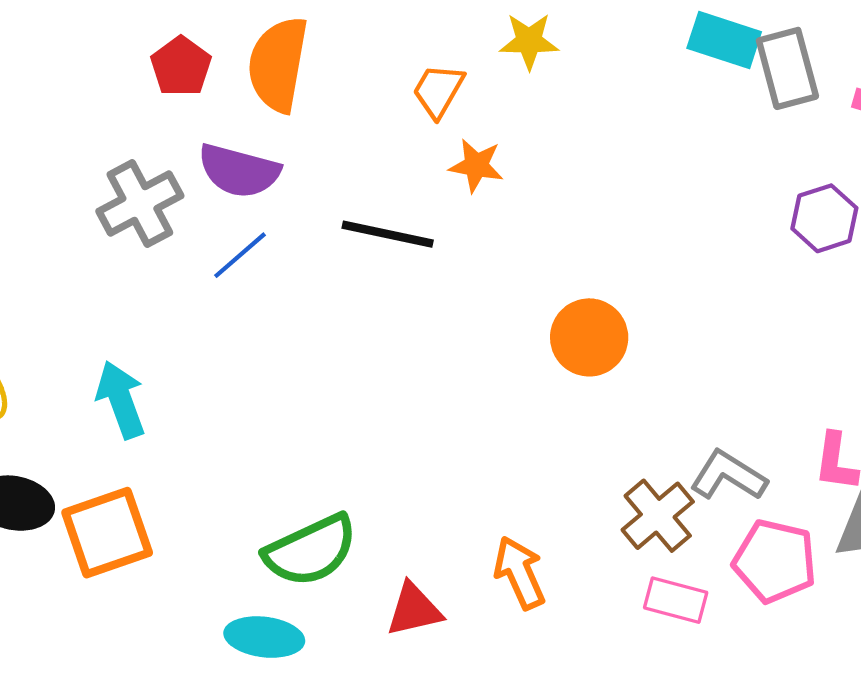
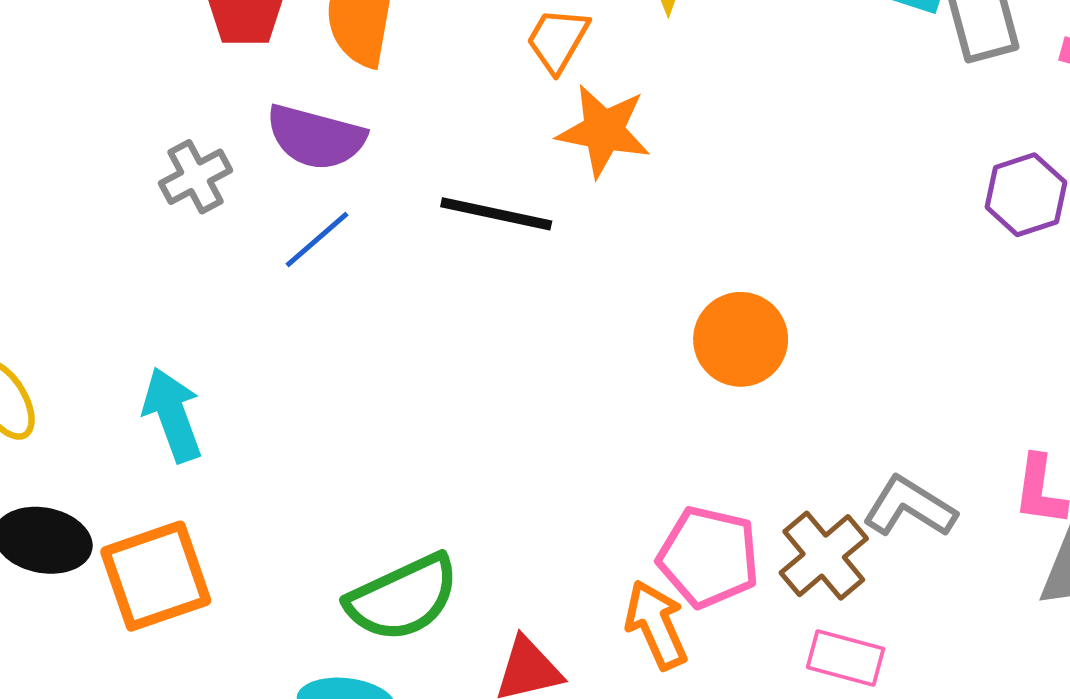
orange star: (476, 166) -> (604, 131), size x1.4
gray cross: (140, 204) -> (195, 177), size x0.7
pink pentagon: (775, 561) -> (709, 557), moved

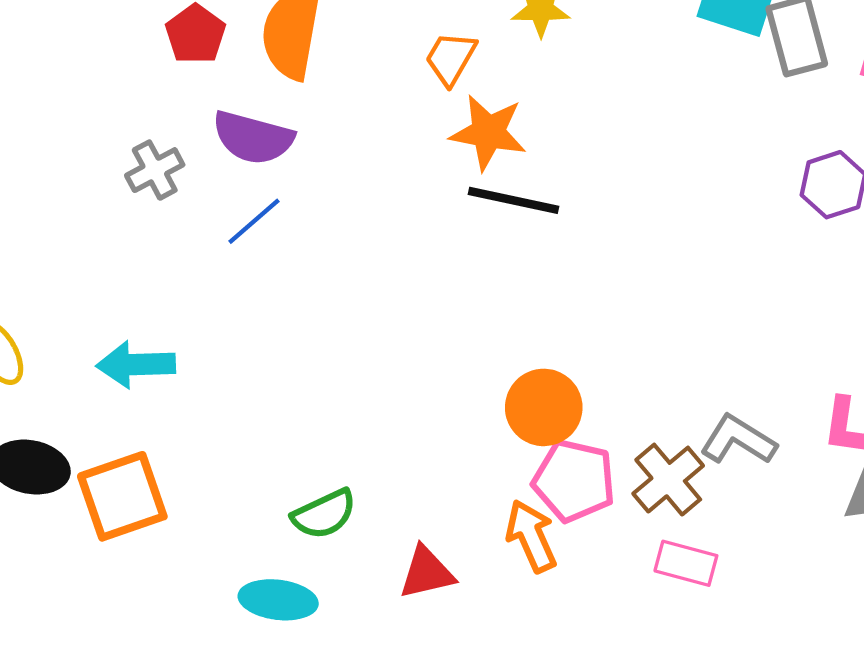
black line: (496, 214) -> (513, 200), moved
orange circle: (741, 339) -> (544, 407), moved
cyan arrow: (172, 415) -> (136, 365), turned -72
green semicircle: (403, 598) -> (324, 514), size x0.7

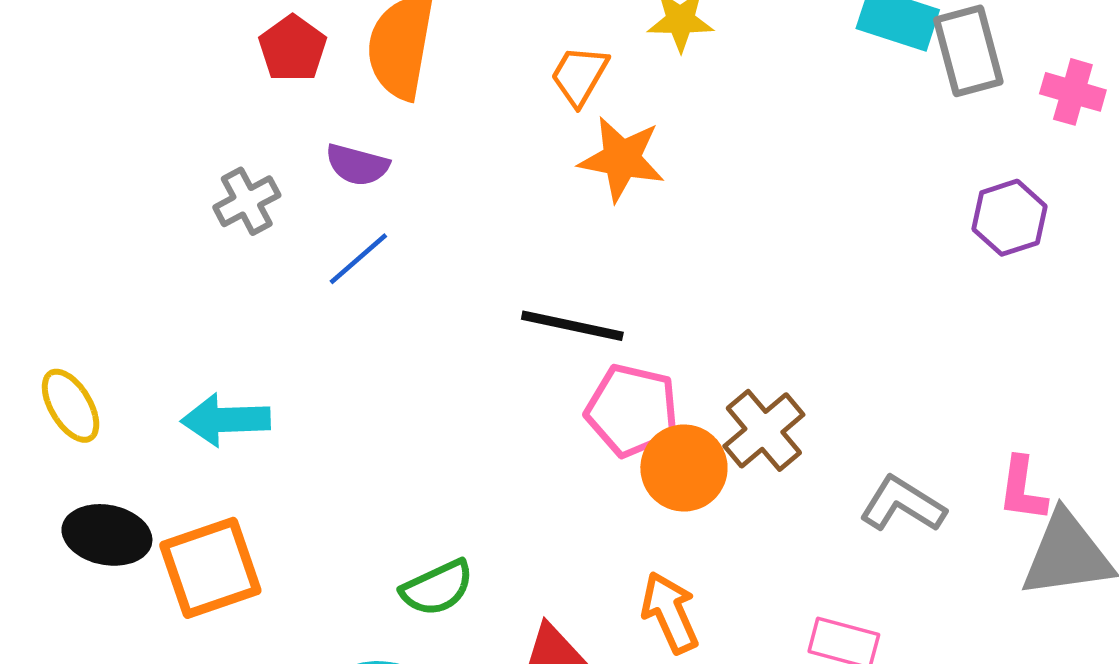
purple semicircle: (253, 138) -> (357, 165), size x0.7
black line: (513, 200) -> (572, 326), moved
brown cross: (668, 480) -> (764, 430), moved
pink pentagon: (574, 481) -> (632, 410), moved

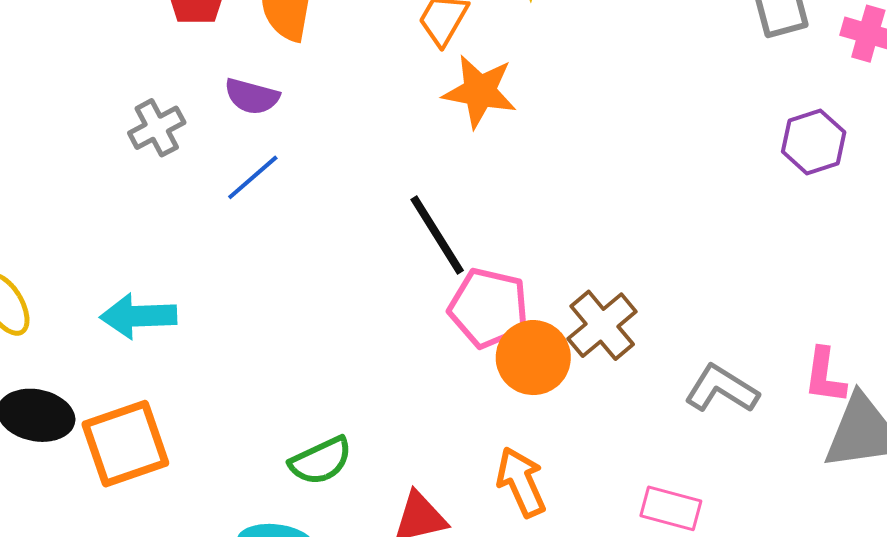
black line: (572, 326) -> (437, 235), turned 46

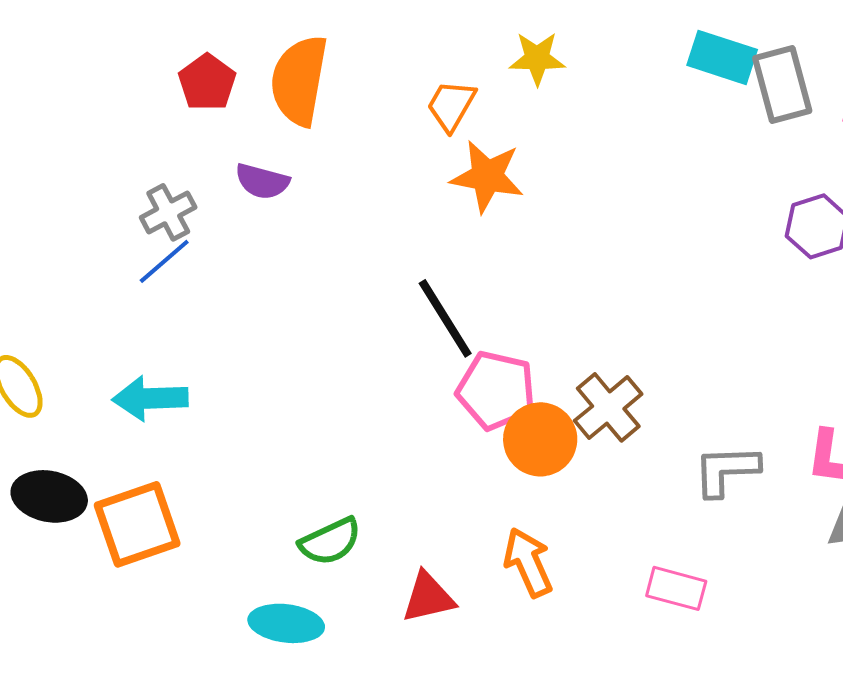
blue line: (253, 177) -> (164, 261), moved
gray L-shape: (722, 389) -> (726, 470), turned -34

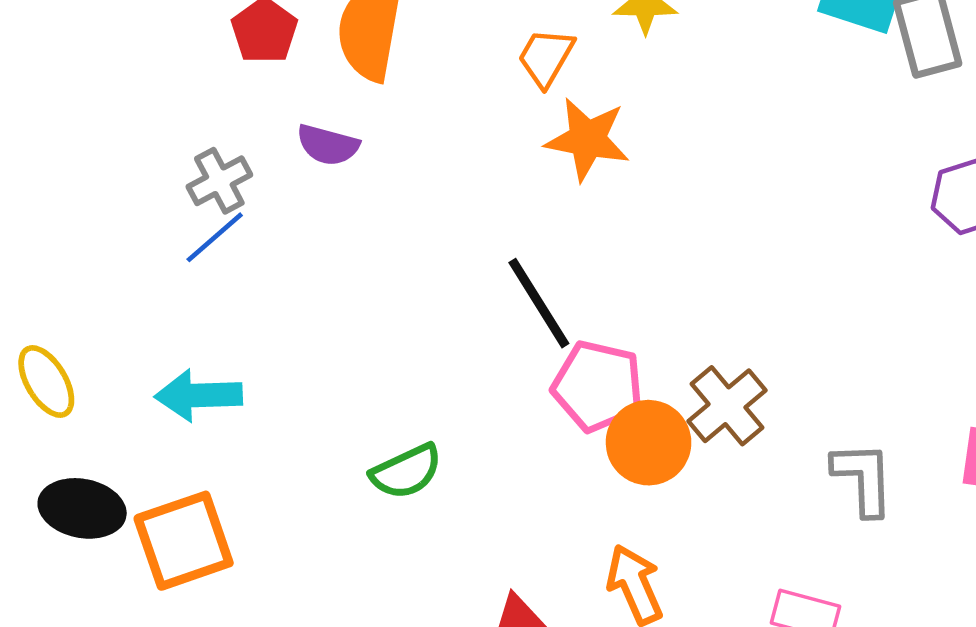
gray L-shape: (726, 470) -> (863, 478), turned 90
green semicircle: (330, 541) -> (406, 471), moved

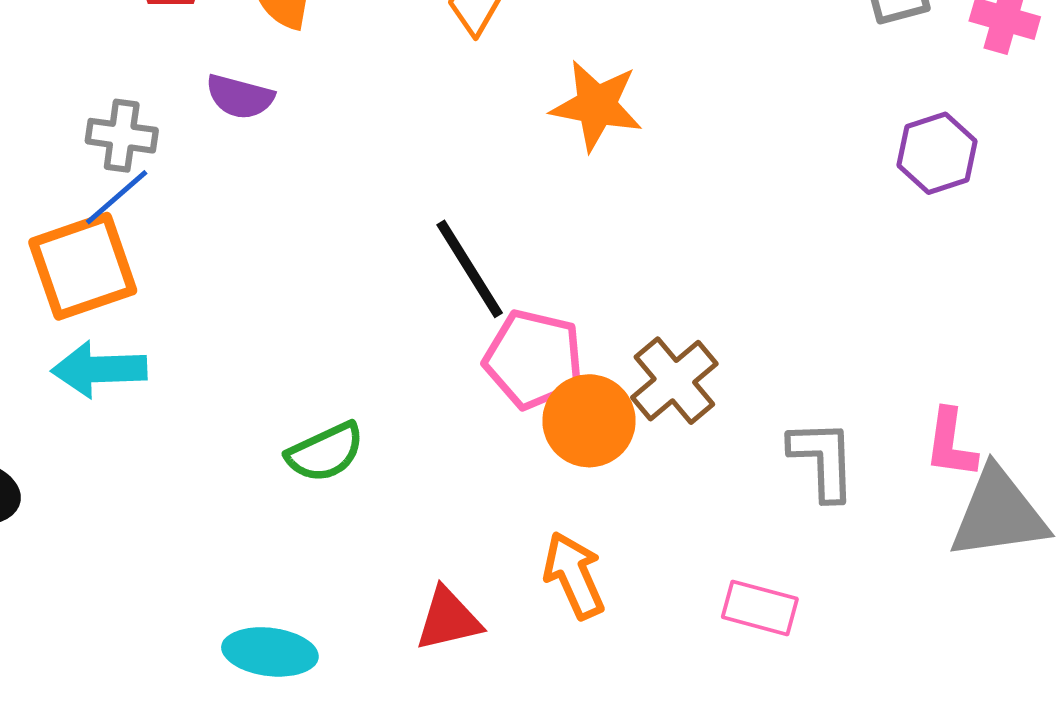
orange star: (587, 139) -> (597, 105), moved
gray cross: (219, 181) -> (122, 136), turned 36
orange square: (184, 541) -> (83, 266), moved

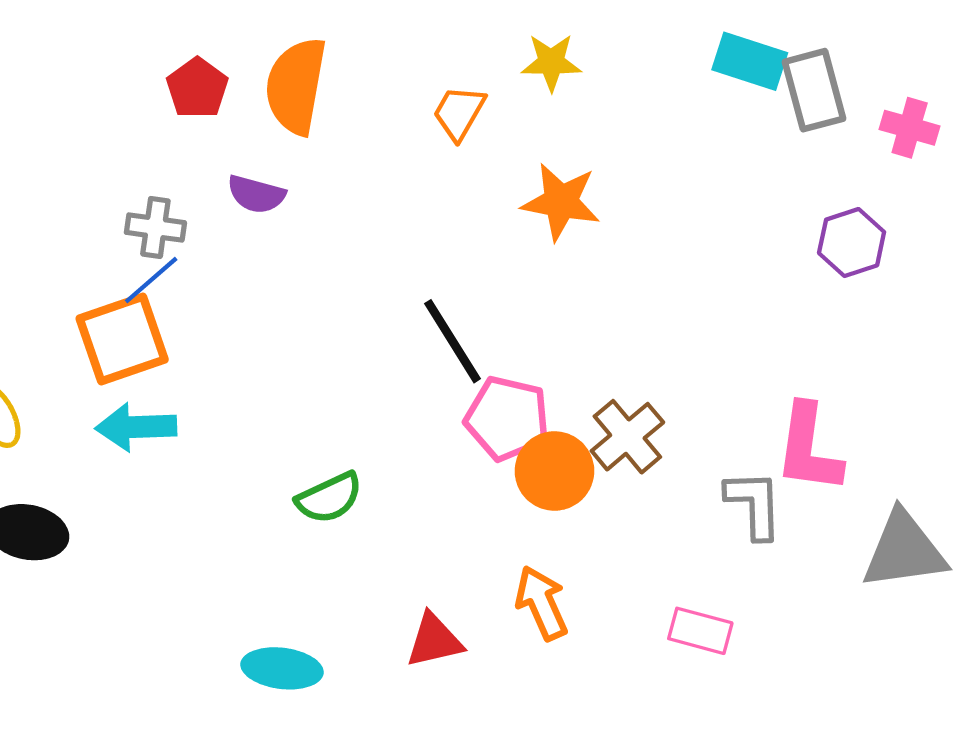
pink L-shape: (951, 443) -> (809, 448), moved, size x1.5

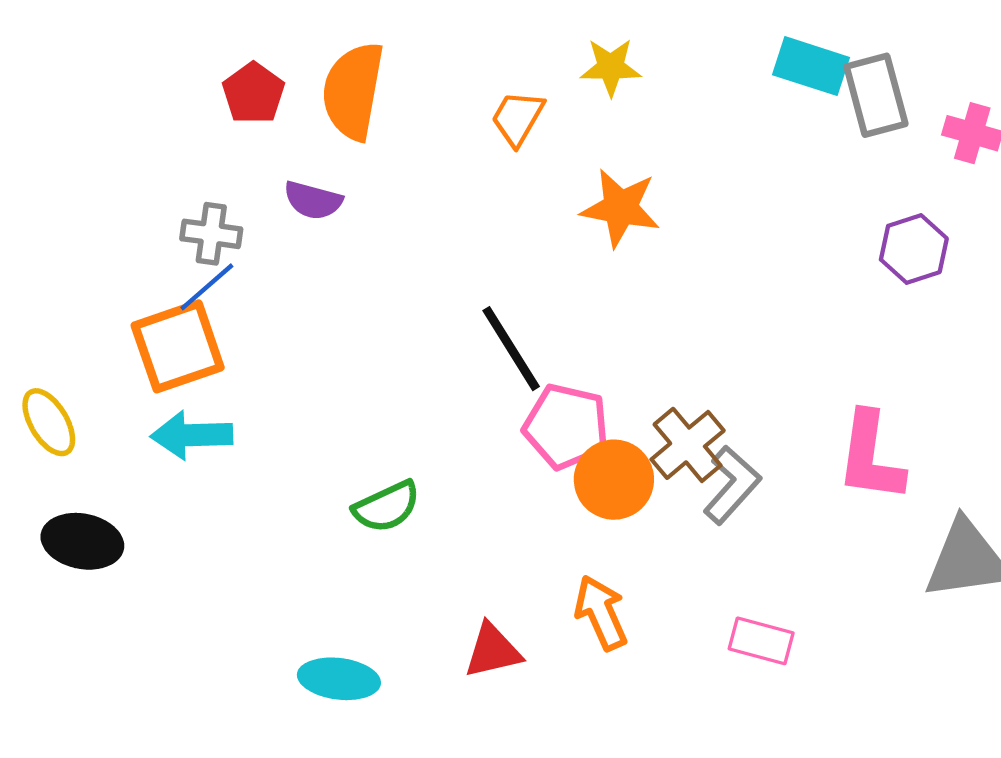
gray L-shape: (754, 504) -> (732, 485), moved, turned 44

